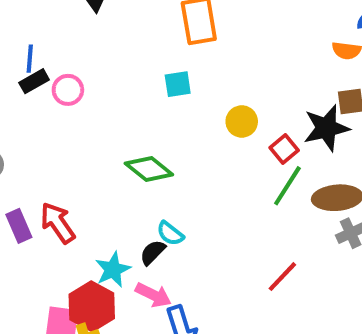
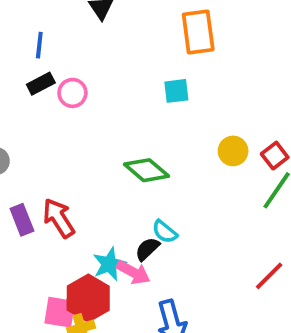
blue line: (30, 59) -> (39, 45), moved
yellow circle: (242, 121) -> (233, 151), moved
pink arrow: (153, 295) -> (133, 272), moved

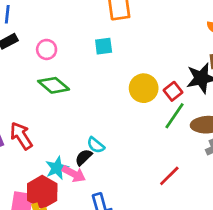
pink circle: (72, 93) -> (47, 49), moved
yellow circle: (233, 151) -> (144, 88), size x1.4
green diamond: (146, 170) -> (54, 85), moved

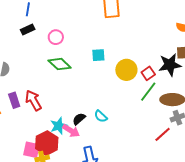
cyan square: (104, 46) -> (98, 55), moved
cyan semicircle: (96, 145) -> (101, 116), moved
red line: (169, 176) -> (163, 134), moved

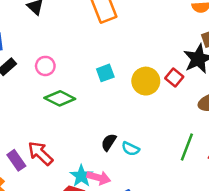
green line: (148, 92) -> (187, 147), moved
black semicircle: (79, 119) -> (109, 142), moved

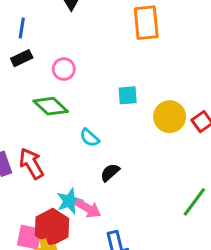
green diamond: (60, 98) -> (51, 106), moved
cyan semicircle: (131, 149) -> (90, 138), moved

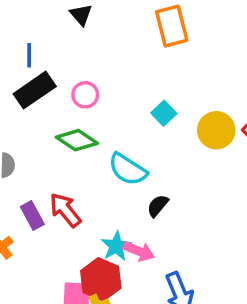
black rectangle: (22, 58) -> (35, 90), size x1.6
cyan square: (128, 95) -> (164, 113), turned -30
cyan semicircle: (90, 138) -> (128, 169), size x1.6

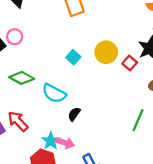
pink circle: (85, 95) -> (15, 37), moved
yellow circle: (216, 130) -> (106, 52), moved

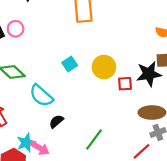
red square: (130, 63) -> (125, 84), turned 32
green line: (138, 120) -> (94, 140), moved

